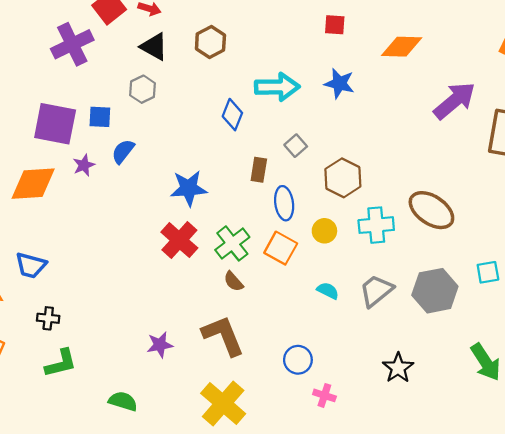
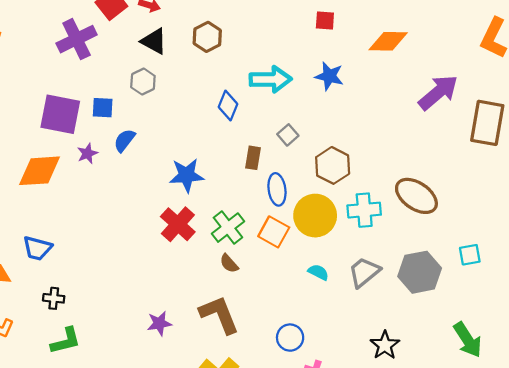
yellow circle: (324, 231) -> (315, 216), size x1.8

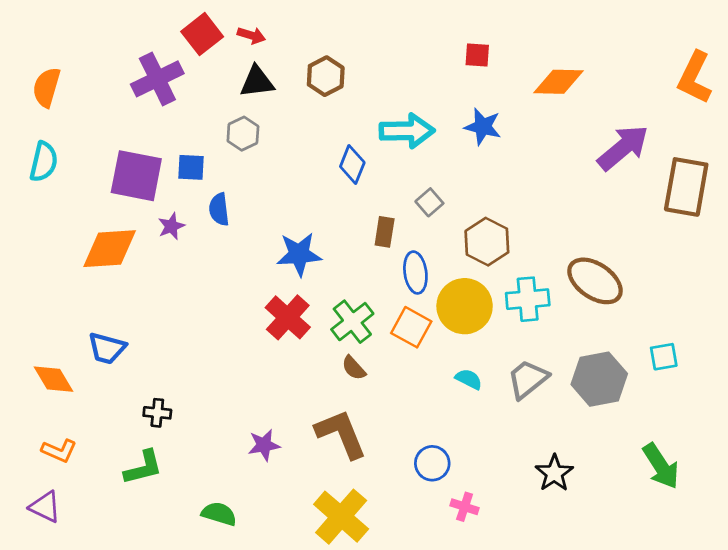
black triangle: (154, 41) -> (257, 82), turned -36
blue semicircle: (124, 140) -> (219, 209), turned -45
black cross: (54, 298) -> (157, 413), moved

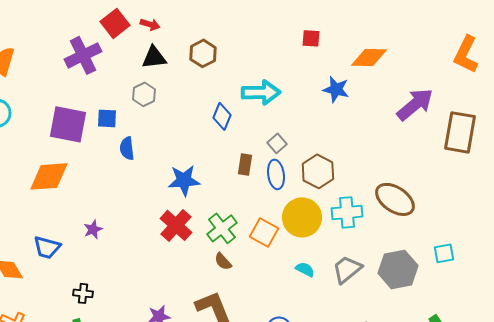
blue star: (483, 127) -> (336, 89), moved
purple star: (171, 226) -> (93, 229), moved
blue ellipse: (415, 273) -> (276, 174), moved

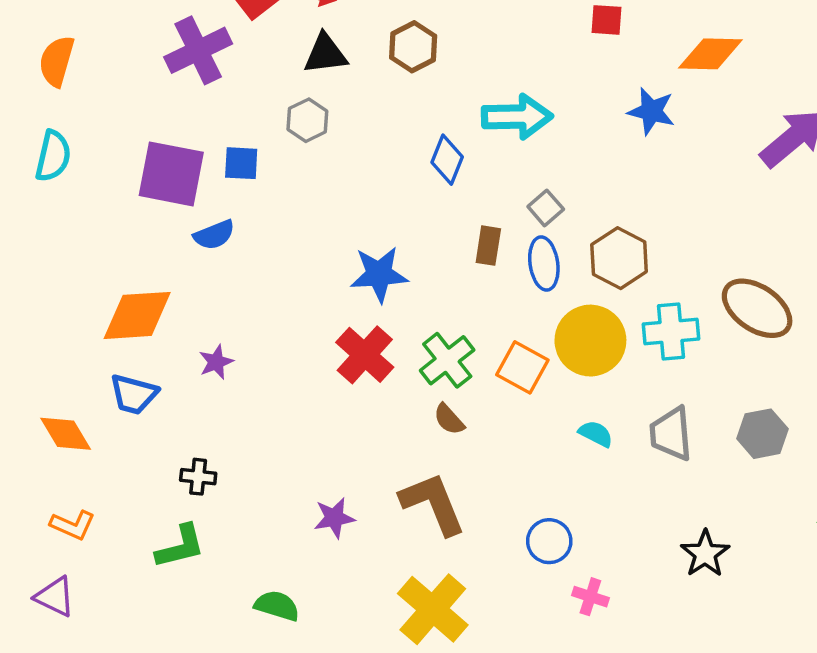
blue semicircle: (127, 148) -> (214, 235), moved, turned -105
orange diamond: (49, 176) -> (137, 315), moved
gray trapezoid: (347, 269) -> (671, 434), turned -56
gray hexagon: (398, 269) -> (762, 434), size x0.7

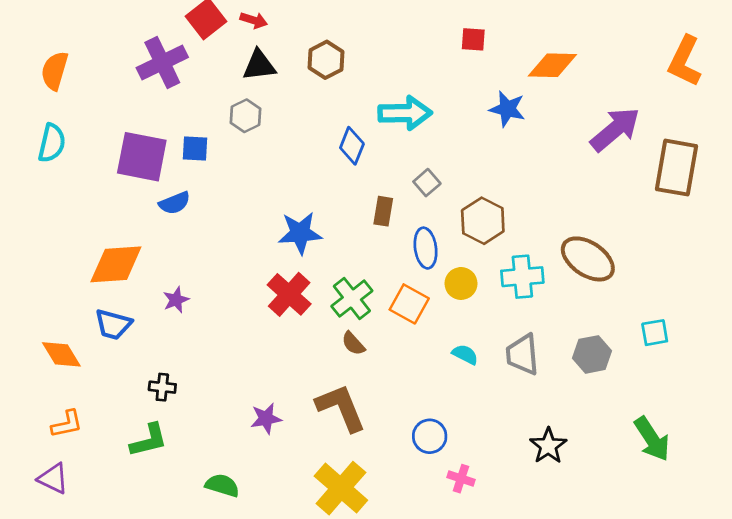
blue ellipse: (544, 263) -> (426, 248), moved
yellow circle: (590, 341) -> (461, 283), size x0.6
orange L-shape: (73, 525) -> (67, 424), turned -36

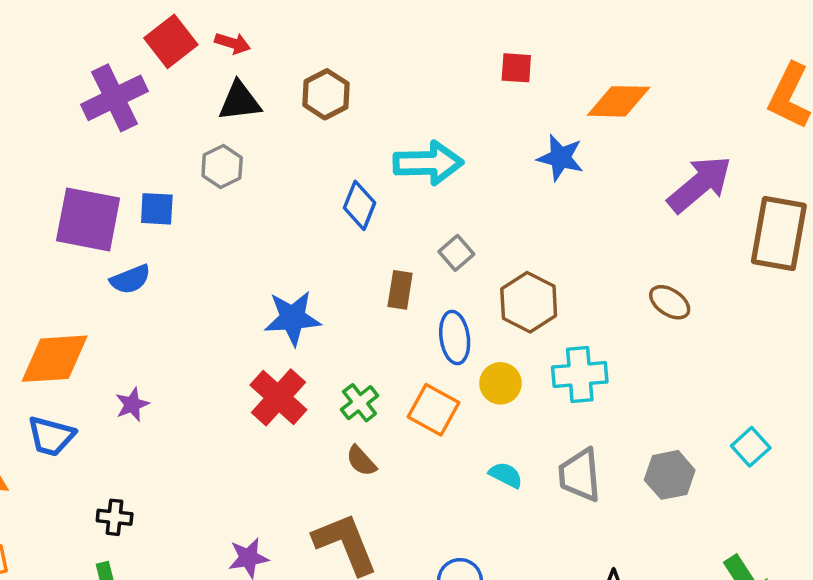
brown ellipse: (588, 259) -> (670, 302), moved, size x0.6
green cross: (352, 298) -> (359, 403), size x0.7
cyan square: (655, 333) -> (751, 447), turned -32

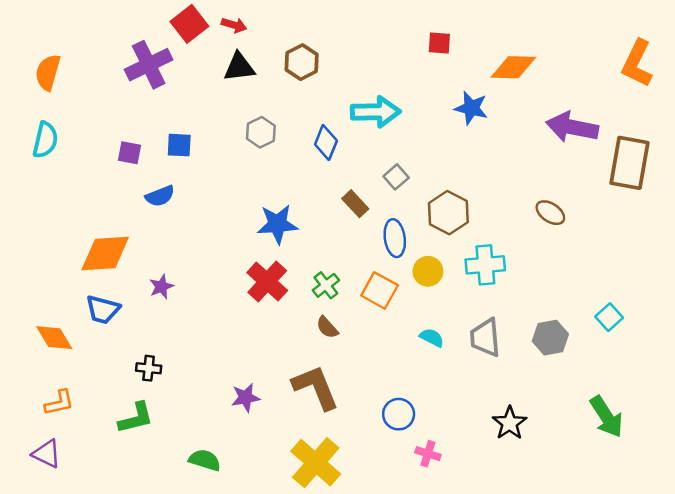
gray hexagon: (222, 167) -> (261, 132), moved
purple arrow: (700, 184) -> (572, 127), turned -129
purple square: (88, 219) -> (129, 153), size x0.5
brown rectangle: (400, 290) -> (355, 204), turned -52

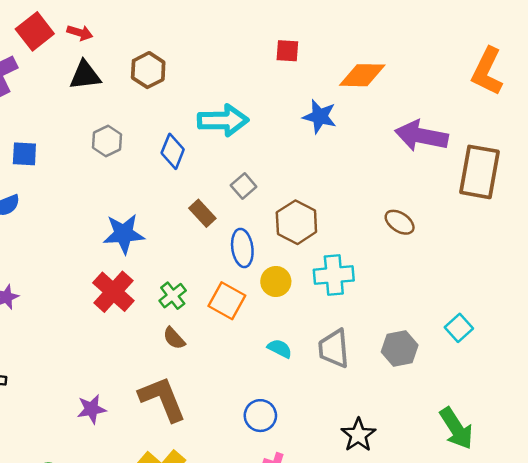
blue circle: (399, 414) -> (260, 416), moved

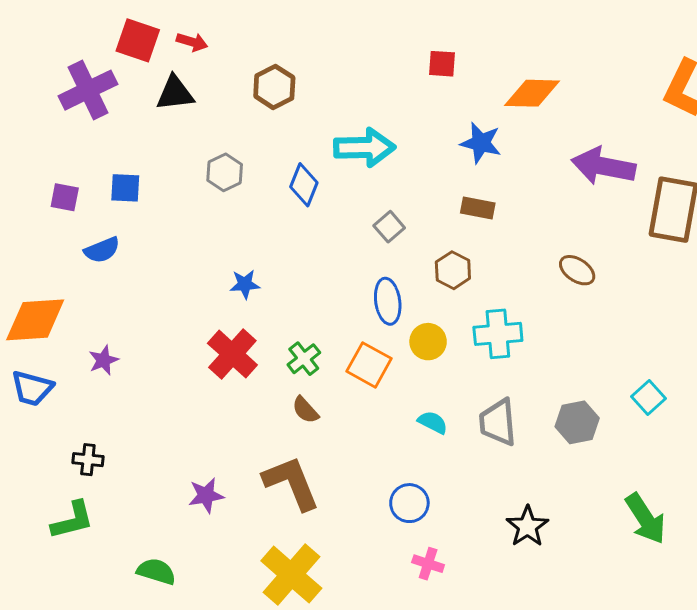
red square: (35, 31) -> (138, 40), turned -33
black triangle: (85, 75) -> (175, 93), moved
brown rectangle: (202, 213) -> (478, 208), moved, turned -36
brown hexagon: (296, 222) -> (453, 270), size x0.7
blue star: (124, 234) -> (245, 284), size x0.6

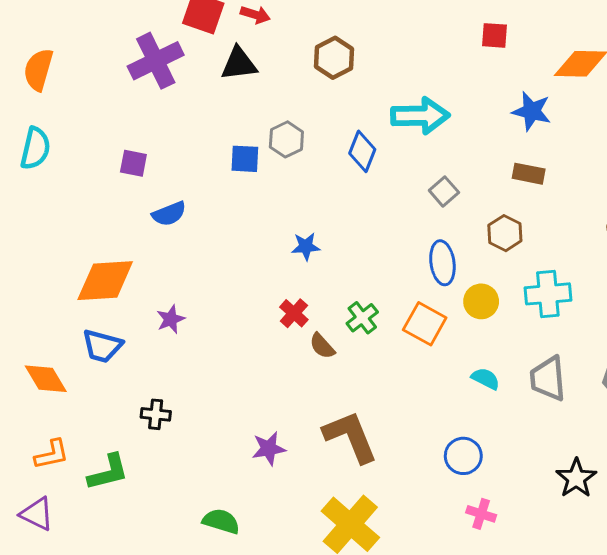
blue square: (125, 188) -> (245, 159), moved
red cross: (232, 354) -> (294, 313), size x0.6
brown semicircle: (305, 410) -> (322, 346), moved
green L-shape: (72, 520) -> (108, 472), moved

